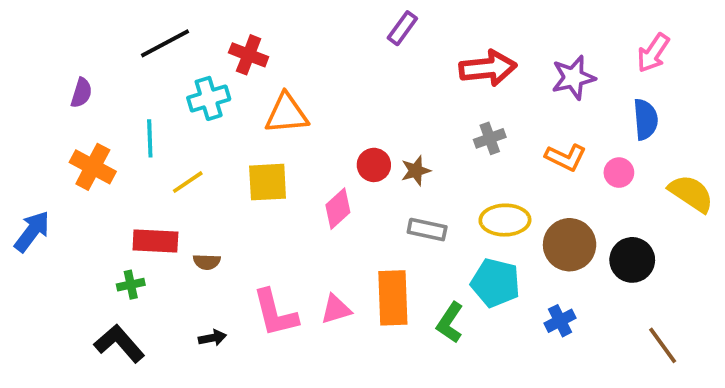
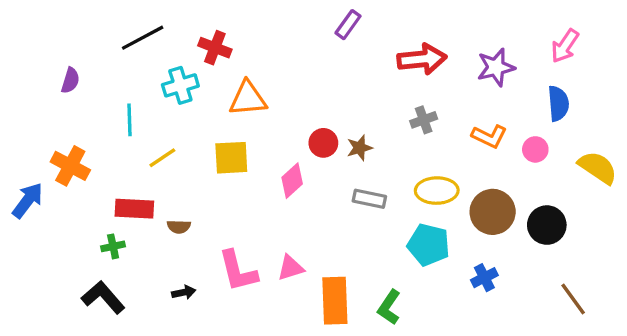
orange cross: (93, 167) -> (70, 166), moved
orange rectangle: (393, 298) -> (335, 301), moved
green L-shape: (450, 323) -> (389, 307), moved

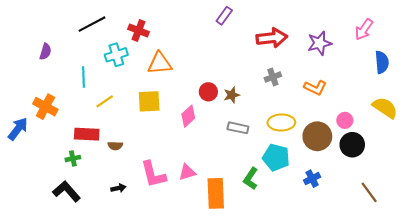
blue semicircle: (558, 103) -> (382, 62), moved
pink circle: (535, 149) -> (345, 120), moved
green L-shape: (389, 307) -> (251, 179), moved

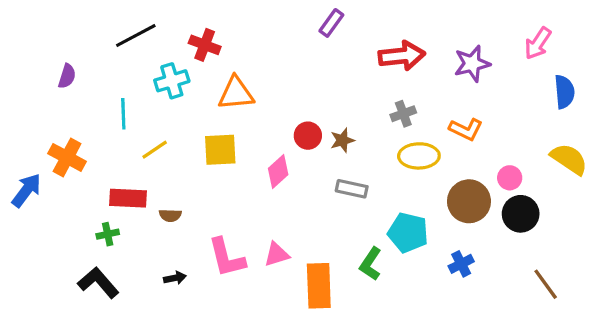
yellow ellipse: (281, 123) -> (419, 156), moved

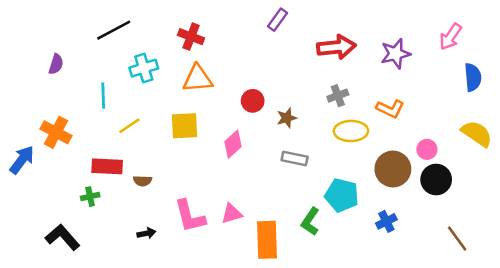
red cross: (205, 45) -> (191, 37), moved
red circle: (308, 136) -> (253, 101), moved
black L-shape: (98, 283) -> (63, 237), moved

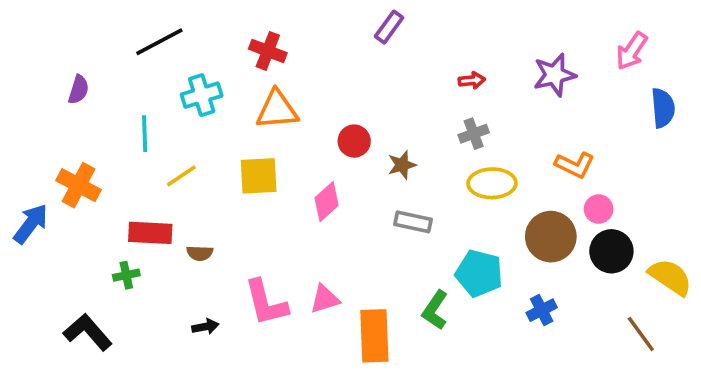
red arrow: (337, 47) -> (472, 80), moved, size x0.5
orange L-shape: (390, 109) -> (575, 165), moved
yellow semicircle: (477, 134) -> (670, 277), moved

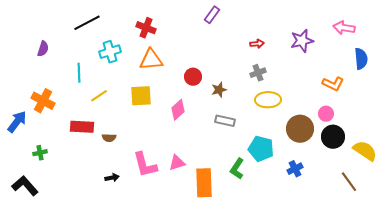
pink arrow: (632, 51) -> (344, 28), turned 65
orange L-shape: (575, 165) -> (333, 84), moved
green cross: (126, 275) -> (40, 153), moved
black L-shape: (88, 332) -> (25, 186), moved

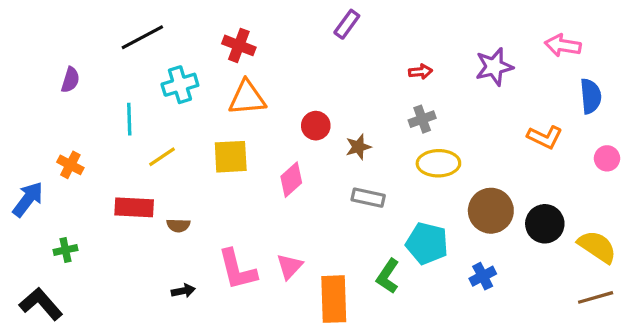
orange cross: (43, 101) -> (70, 165), size x0.7
pink circle: (326, 114) -> (607, 158), moved
pink triangle: (177, 163) -> (290, 266), turned -30
brown line: (349, 182) -> (596, 297), moved, turned -70

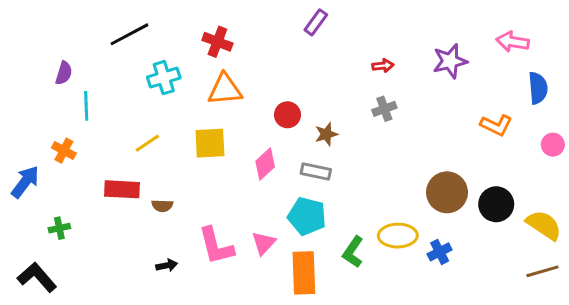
cyan line: (129, 119) -> (86, 106), moved
yellow ellipse: (438, 163) -> (398, 236), moved
gray rectangle: (368, 198) -> (316, 171), moved
cyan pentagon: (427, 243) -> (307, 216), moved

